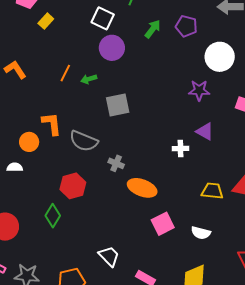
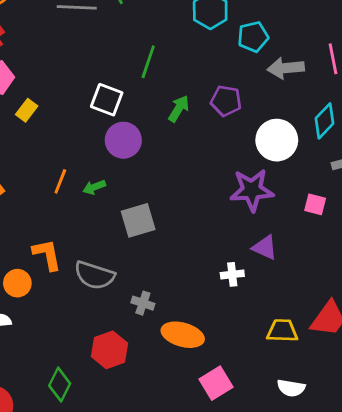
purple star: (199, 90) -> (252, 190), size x1.4
red hexagon: (73, 186) -> (110, 350), moved
white semicircle: (201, 233) -> (291, 388), moved

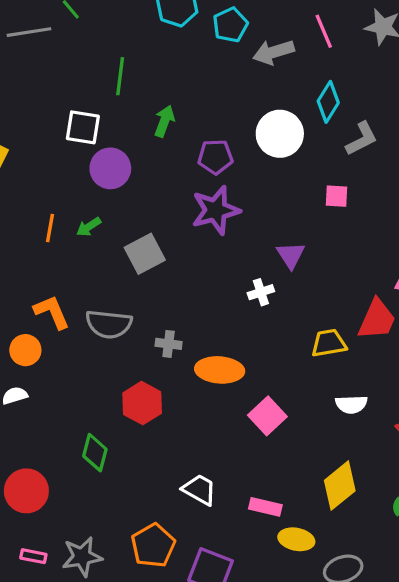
purple pentagon: (226, 101) -> (215, 157), moved
purple star: (252, 190) -> (216, 210), moved
purple triangle: (265, 247) -> (291, 255), turned 44

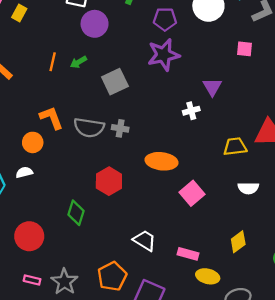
gray cross: (169, 344) -> (120, 128), moved
yellow diamond: (340, 486) -> (238, 242), size x0.7
gray star: (82, 557) -> (64, 282), turned -30

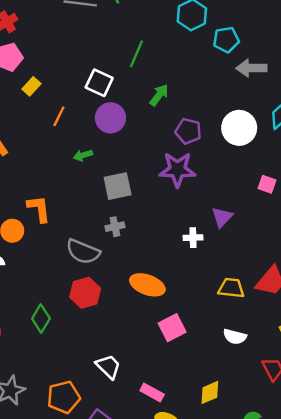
orange line: (53, 62) -> (59, 116), moved
gray semicircle: (89, 128) -> (83, 252), moved
gray cross: (120, 128) -> (115, 227), moved, turned -35

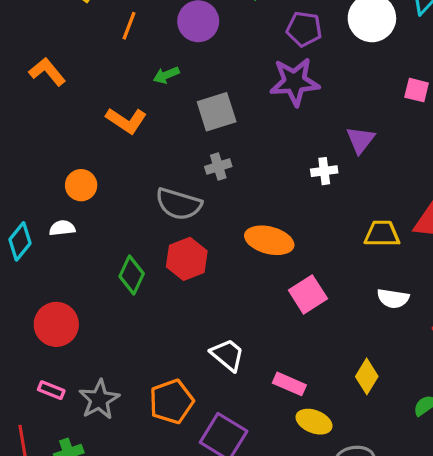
orange L-shape: (39, 209) -> (126, 121), moved, turned 136
green diamond: (41, 319) -> (132, 275), moved
yellow diamond: (210, 392) -> (367, 376), turned -30

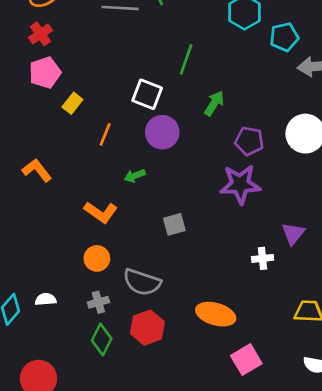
gray square: (217, 112) -> (174, 224), moved, size x0.7
gray cross: (218, 167) -> (98, 302), moved
orange circle: (81, 185) -> (97, 258), moved

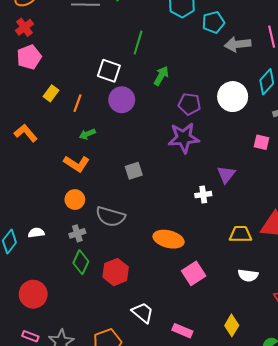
yellow rectangle: (72, 103) -> (51, 93), moved
green arrow: (135, 176) -> (87, 134), moved
red hexagon: (147, 328) -> (116, 272), moved

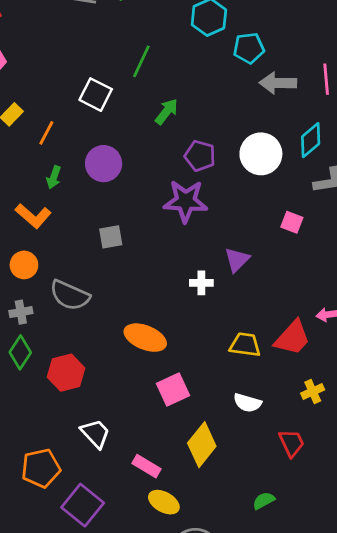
purple circle: (122, 100) -> (104, 164), moved
green arrow: (87, 134) -> (54, 177), turned -56
yellow diamond: (232, 325) -> (202, 445), moved, size x1.4

